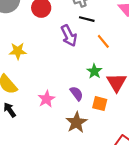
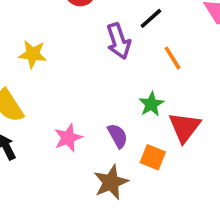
black line: (87, 19) -> (151, 18), turned -64

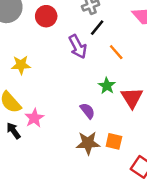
pink star: (68, 138) -> (34, 118), moved
orange square: (153, 157) -> (114, 141), moved
brown star: (111, 182) -> (88, 143), turned 30

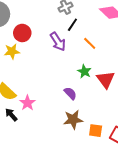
red circle: (46, 16) -> (22, 33), moved
yellow star: (21, 65) -> (12, 51), moved
orange square: (114, 141) -> (96, 131), moved

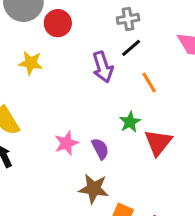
red circle: (22, 33) -> (58, 23), moved
pink star: (27, 103) -> (66, 143), moved

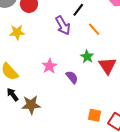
pink star: (66, 143) -> (49, 66), moved
brown star: (94, 189) -> (31, 105), moved

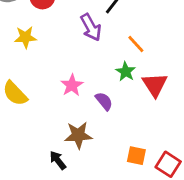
orange line: (94, 29) -> (136, 44), moved
black arrow: (13, 95) -> (58, 160), moved
brown star: (31, 105) -> (78, 135), moved

